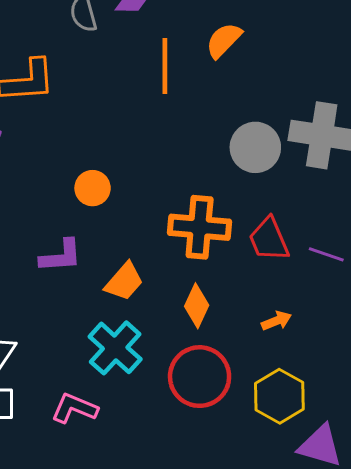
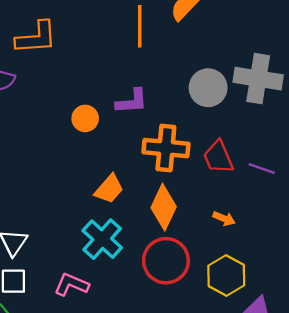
purple L-shape: (61, 256) -> (132, 101), moved
orange diamond: (197, 306) -> (164, 207), size x1.4
orange arrow: (276, 321) -> (224, 219), turned 45

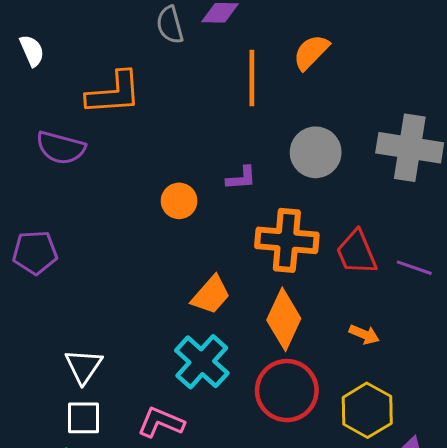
gray circle: (208, 88) -> (316, 152), moved
purple L-shape: (132, 101) -> (241, 178), size x0.7

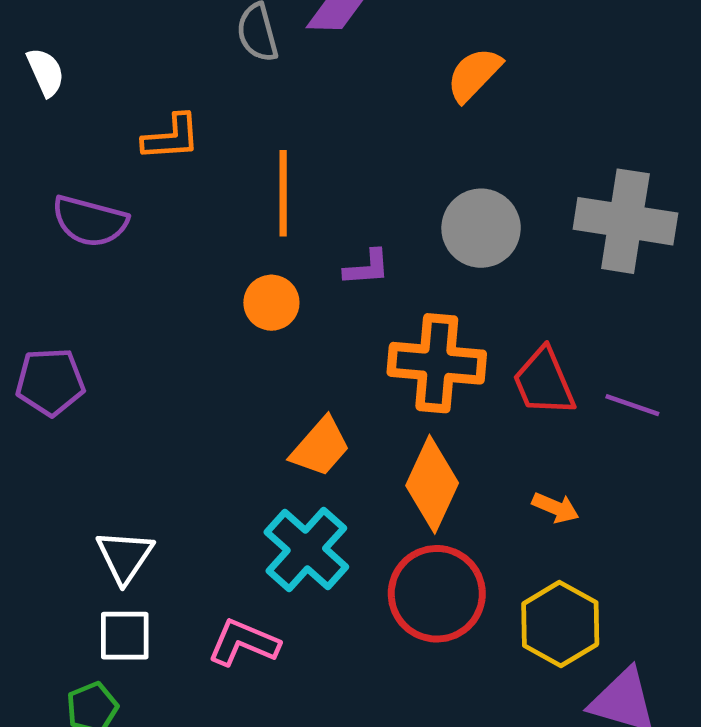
orange line: (252, 78) -> (283, 193), moved
orange L-shape: (114, 93) -> (171, 137), size x0.7

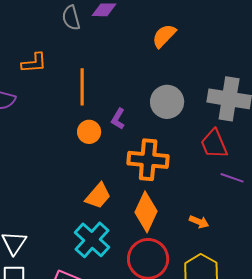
purple L-shape: (367, 268) -> (118, 119), turned 125
orange circle: (271, 303) -> (89, 132), moved
red trapezoid: (544, 382) -> (214, 144), moved

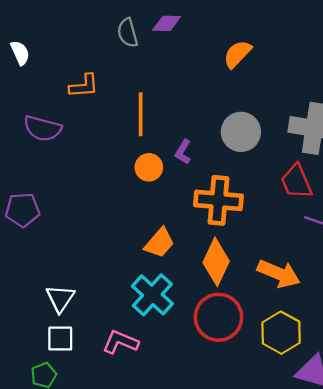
orange arrow: (199, 222) -> (279, 274), size x1.8

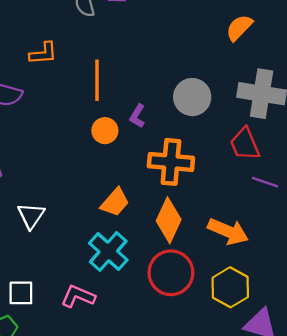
orange semicircle: (237, 54) -> (239, 28), moved
white triangle: (60, 298) -> (31, 216), moved

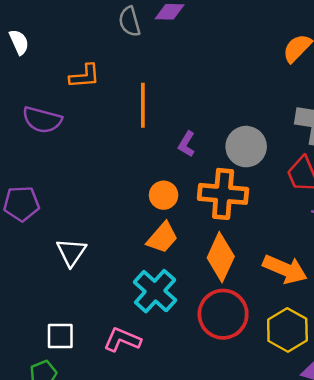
gray circle: (192, 97) -> (246, 147), moved
orange circle: (105, 131) -> (164, 195), moved

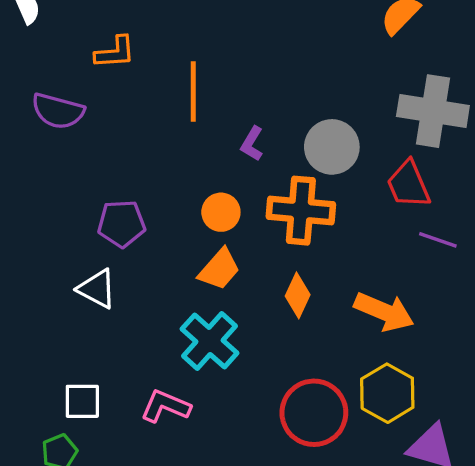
purple pentagon: (21, 204) -> (121, 224), moved
white triangle: (71, 252) -> (97, 289), turned -36
orange diamond: (221, 257) -> (298, 295), size x0.7
red circle: (223, 314) -> (314, 413), moved

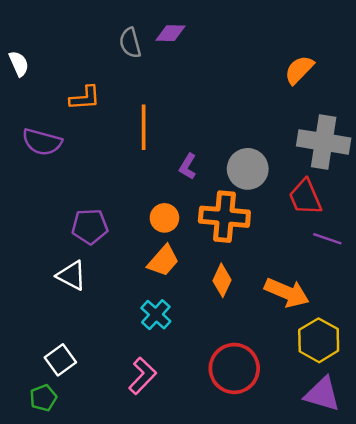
cyan cross: (210, 341) -> (156, 315), size x0.7
yellow hexagon: (387, 393) -> (319, 340), moved
white square: (82, 401) -> (60, 360), turned -36
pink L-shape: (166, 406) -> (142, 376), moved, turned 111

